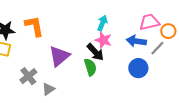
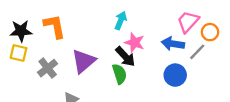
pink trapezoid: (149, 22) -> (188, 22), turned -35
cyan arrow: (102, 23) -> (121, 20), moved
gray cross: (28, 76) -> (48, 68), moved

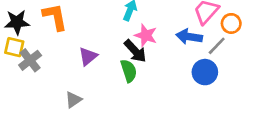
purple triangle: (84, 61) -> (88, 56), size x0.7
gray cross: (48, 68) -> (30, 60), moved
blue circle: (175, 75) -> (205, 72), moved

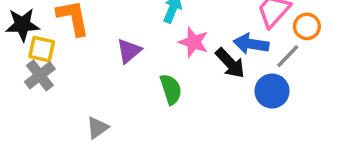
yellow square: (14, 47) -> (42, 49), moved
black arrow: (135, 51) -> (230, 63), moved
purple triangle: (88, 56) -> (129, 51), moved

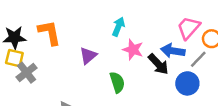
yellow square: (42, 49) -> (14, 58), moved

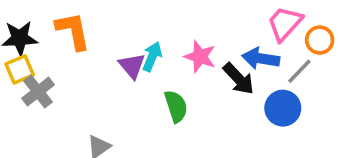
cyan arrow: (118, 27) -> (152, 57), moved
purple triangle: (88, 56) -> (132, 66), turned -30
yellow square: (14, 58) -> (20, 69), turned -36

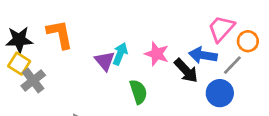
yellow square: (20, 69) -> (19, 64), turned -35

